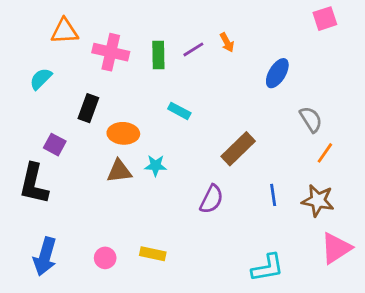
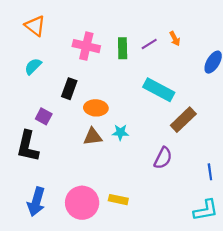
orange triangle: (65, 31) -> (35, 26), moved, turned 40
cyan rectangle: (179, 111) -> (159, 90), moved, size x1.8
blue line: (273, 195) -> (210, 172), moved
pink circle: (105, 258) -> (82, 203), size x2.0

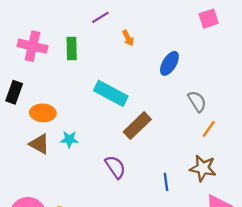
purple line: (149, 44) -> (100, 17), moved
brown triangle: (93, 137) -> (39, 144), turned 36
purple semicircle: (163, 158) -> (115, 167), turned -60

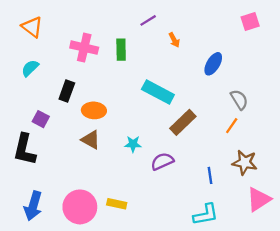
orange line: (209, 129) -> (232, 126), moved
cyan star: (69, 139) -> (133, 144), moved
purple semicircle: (115, 167) -> (162, 161), turned -80

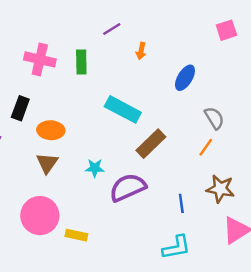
orange arrow: (174, 40) -> (141, 51), turned 40
brown triangle: (91, 140) -> (47, 163), turned 36
purple semicircle: (162, 161) -> (128, 188), size x1.4
pink circle: (80, 207) -> (40, 216), moved

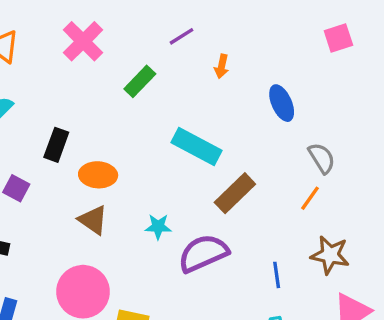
pink cross: (40, 59) -> (83, 41), moved, turned 32
green rectangle: (81, 62) -> (140, 81), turned 45
blue ellipse: (185, 78) -> (282, 103), turned -55
brown triangle: (47, 163) -> (93, 220), turned -30

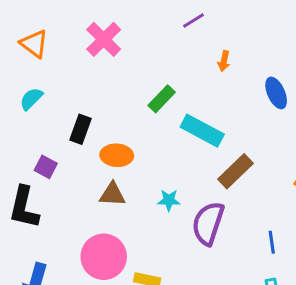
purple line: (182, 36) -> (194, 21), moved
green rectangle: (140, 81) -> (162, 99), moved
brown triangle: (93, 220) -> (112, 194), turned -32
purple semicircle: (203, 253) -> (208, 223), turned -48

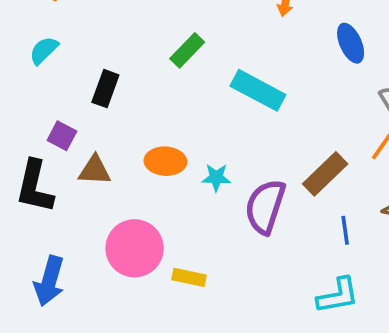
green rectangle: (162, 99) -> (187, 50), moved
orange ellipse: (117, 155) -> (165, 161), moved
brown rectangle: (236, 171) -> (325, 174), moved
brown triangle: (112, 194) -> (95, 170), moved

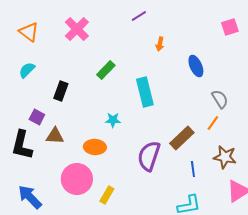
cyan rectangle: (258, 90) -> (145, 92), turned 48
orange ellipse: (165, 161) -> (95, 147), moved
cyan star: (216, 178) -> (113, 120), moved
yellow rectangle: (189, 277) -> (107, 195), turned -72
blue arrow: (49, 281) -> (30, 197), turned 120

